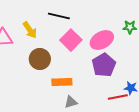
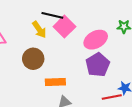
yellow arrow: (30, 30) -> (39, 30), moved
pink square: (71, 40) -> (64, 27), moved

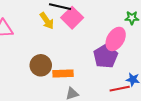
pink ellipse: (96, 40) -> (116, 39), moved, turned -30
brown circle: (33, 59) -> (41, 65), moved

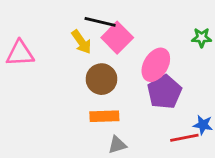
pink ellipse: (116, 39) -> (156, 65), moved
brown circle: (41, 65) -> (101, 79), moved

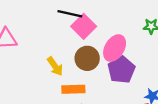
yellow arrow: (81, 42) -> (55, 66), moved
brown circle: (101, 79) -> (87, 58), moved

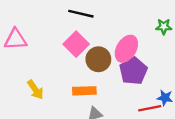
pink square: (84, 26) -> (76, 44), moved
yellow arrow: (55, 66) -> (35, 90), moved

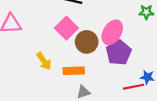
yellow arrow: (35, 90) -> (44, 61), moved

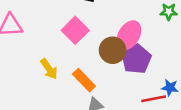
brown circle: (87, 42) -> (113, 50), moved
orange rectangle: (74, 71) -> (84, 80), turned 48

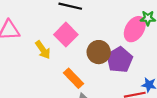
pink ellipse: (129, 35) -> (135, 29), moved
yellow arrow: (49, 69) -> (43, 50), moved

